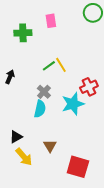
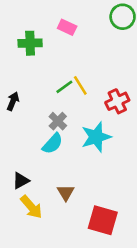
pink rectangle: (51, 21) -> (67, 27), turned -56
red cross: (89, 87) -> (117, 101), moved
cyan semicircle: (40, 109) -> (53, 144), turned 30

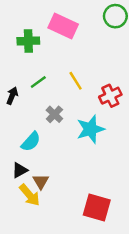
pink rectangle: (67, 27) -> (63, 26), size x1.6
green line: (64, 87) -> (38, 82), moved
cyan semicircle: (53, 144) -> (31, 142), moved
brown triangle: (66, 192) -> (41, 181), moved

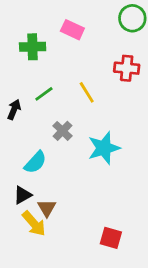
pink rectangle: (63, 26) -> (72, 30), size x0.7
red cross: (110, 96) -> (127, 68), moved, turned 30
red square: (97, 207) -> (111, 238), size x0.7

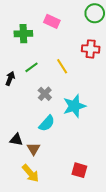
cyan semicircle: (35, 162) -> (47, 123), moved
black triangle: (23, 195) -> (16, 140), turned 40
yellow arrow: (34, 224) -> (30, 173), moved

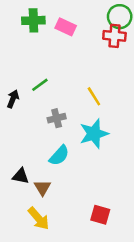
green cross: (23, 34) -> (33, 20), moved
red cross: (91, 49) -> (114, 36), moved
yellow line: (62, 66) -> (94, 96), moved
gray cross: (45, 94) -> (57, 118), turned 32

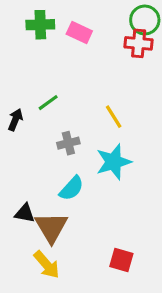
brown triangle: (42, 188) -> (51, 227), size x1.6

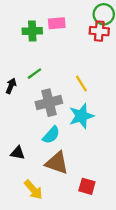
green cross: (40, 25) -> (32, 31), moved
pink rectangle: (79, 32) -> (57, 23), turned -30
gray cross: (68, 143) -> (49, 103), size x1.6
brown triangle: (51, 227) -> (57, 163), moved, turned -40

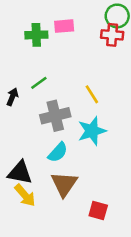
black triangle: (18, 153) -> (20, 173), size x1.5
brown triangle: (57, 163) -> (64, 184), turned 45
yellow arrow: (33, 190) -> (25, 195), moved

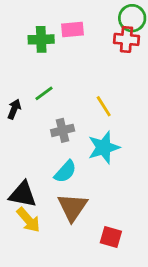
gray cross: (55, 116) -> (63, 130), size x0.7

